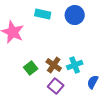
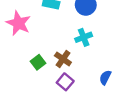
cyan cross: (75, 65) -> (84, 37), moved

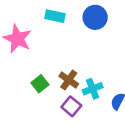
cyan cross: (84, 37) -> (93, 89), moved

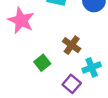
brown cross: (69, 80) -> (72, 45), moved

